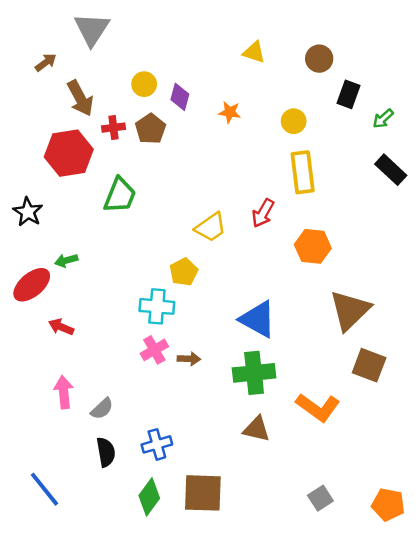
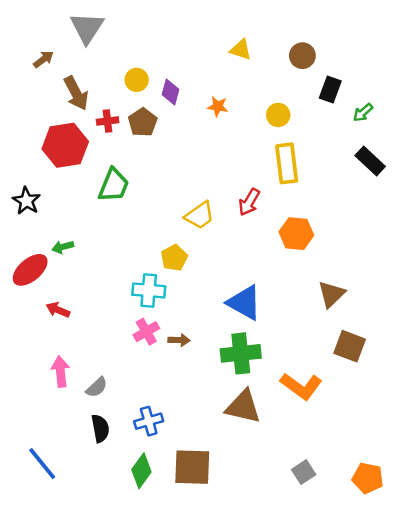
brown triangle: (350, 310) -> (331, 294), size x0.7
brown triangle: (257, 429) -> (243, 407), size x1.4

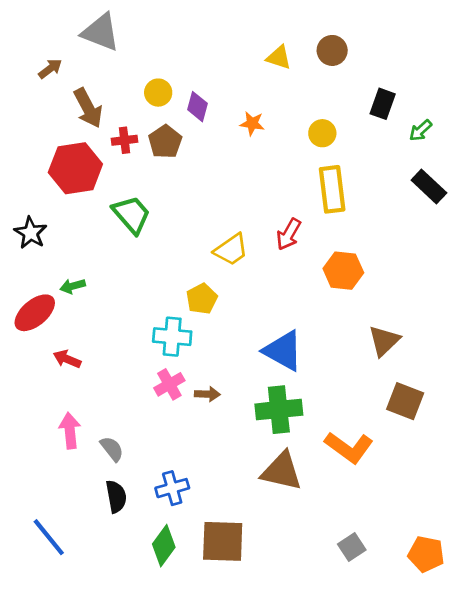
gray triangle: (87, 28) -> (101, 32), turned -42
brown circle: (302, 56) -> (332, 50), moved
green trapezoid: (114, 185) -> (132, 215), turned -63
gray semicircle: (97, 387) -> (112, 449), turned -85

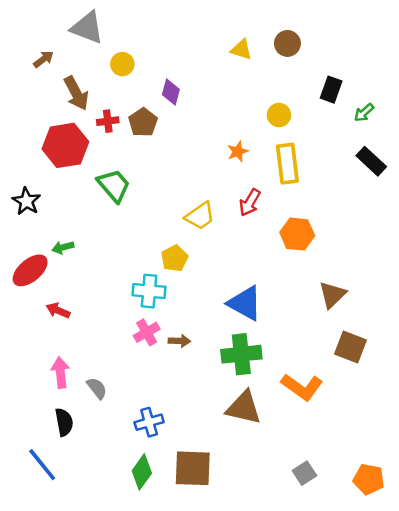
yellow circle: (158, 93) -> (122, 64), moved
orange star: (252, 123) -> (238, 151), moved, turned -30
black semicircle: (116, 497) -> (64, 422), moved

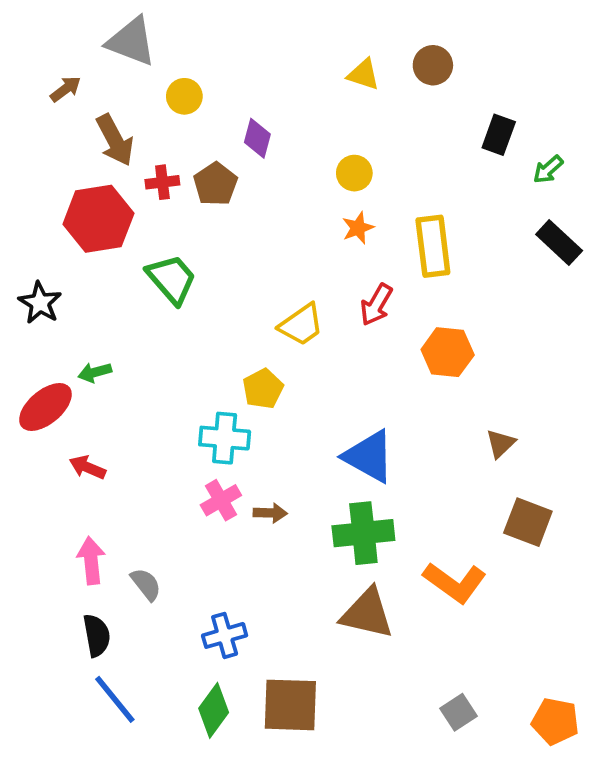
yellow circle: (279, 115) -> (354, 173), moved
brown triangle: (332, 295) -> (501, 444), size x0.7
blue line: (42, 465) -> (115, 699), moved

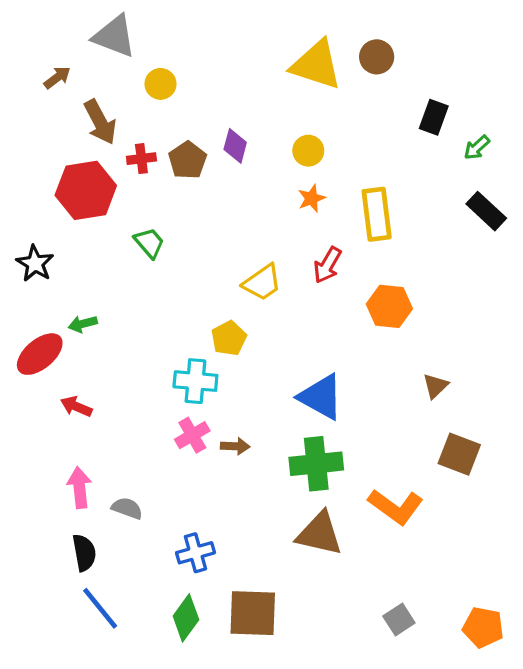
yellow triangle: (363, 74) -> (316, 65), size x1.8
purple diamond: (257, 138) -> (235, 146), moved
green trapezoid: (172, 279) -> (149, 243), size x0.7
gray semicircle: (146, 584) -> (127, 508), turned -32

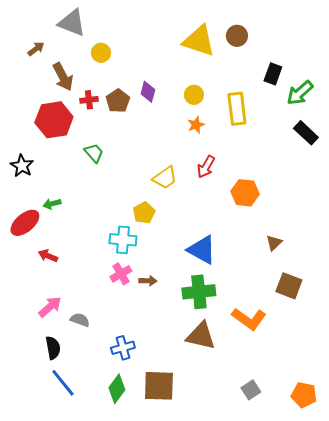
green arrow: (477, 147) -> (300, 93), size x1.6
yellow rectangle: (377, 214) -> (237, 109), moved
pink arrow: (79, 488) -> (50, 307), turned 55

